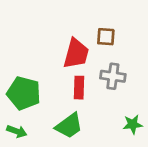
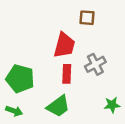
brown square: (106, 37) -> (87, 18), moved
gray cross: (113, 76) -> (95, 64), turned -36

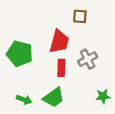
green pentagon: (20, 79) -> (20, 54), moved
green arrow: (14, 111) -> (24, 100), moved

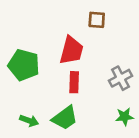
gray cross: (88, 59) -> (121, 78), moved

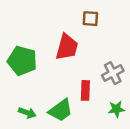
red rectangle: (74, 82) -> (85, 90), moved

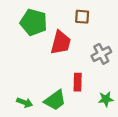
green pentagon: (22, 61) -> (34, 22), moved
gray cross: (113, 73) -> (101, 54), moved

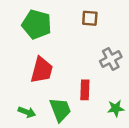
red trapezoid: (61, 43) -> (42, 70), moved
green trapezoid: (55, 100) -> (60, 110), turned -75

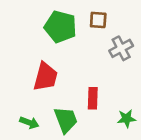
green pentagon: (37, 24) -> (60, 27), moved
gray cross: (111, 59) -> (121, 48), moved

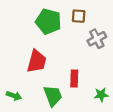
green arrow: (29, 123) -> (14, 96), moved

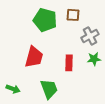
red rectangle: (74, 79) -> (69, 63), moved
green star: (101, 95) -> (94, 59), moved

